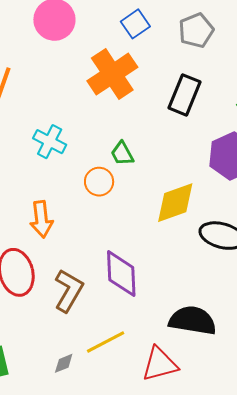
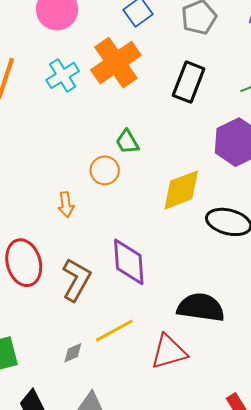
cyan cross: (50, 142) -> (63, 75), moved, turned 32
orange arrow: (41, 219) -> (66, 205), moved, size x0.7

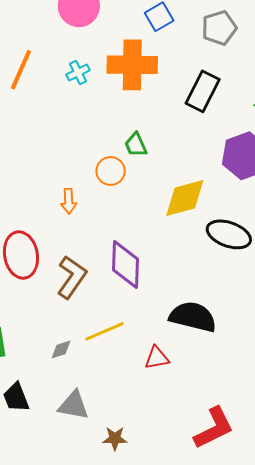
orange cross: (116, 63) -> (132, 65), turned 30
cyan cross: (63, 75) -> (78, 72), size x0.7
red triangle: (169, 352) -> (157, 358), size x0.7

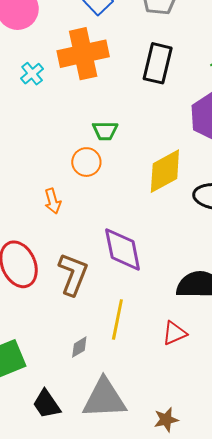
green trapezoid: (136, 145) -> (105, 131), turned -52
yellow line: (104, 331) -> (117, 320), turned -42
gray triangle: (74, 405) -> (104, 399), size x1.4
brown star: (115, 438) -> (166, 420), moved

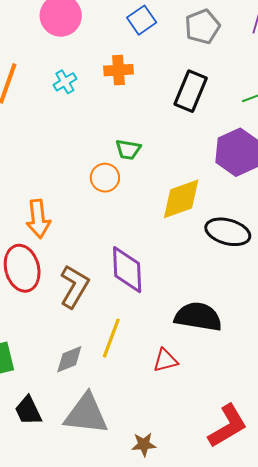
orange cross: (83, 54) -> (118, 70), size x0.6
orange arrow: (53, 201) -> (38, 219), moved, size x1.5
gray diamond: (79, 347) -> (69, 359), size x1.4

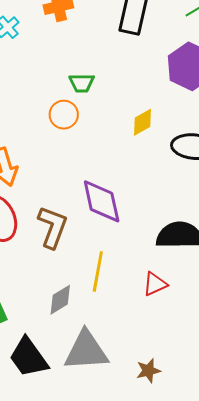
yellow diamond: (181, 199) -> (142, 122), size x0.6
black trapezoid: (28, 411) -> (29, 357), size x1.4

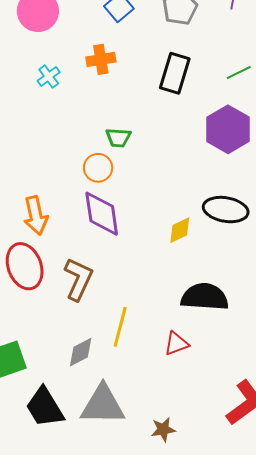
yellow diamond: (142, 122) -> (180, 230), moved
purple diamond: (102, 201) -> (102, 214), moved

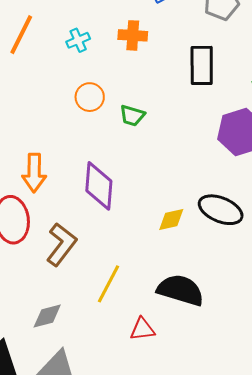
black rectangle: (175, 73) -> (202, 65), turned -30
orange circle: (98, 168) -> (90, 97), moved
yellow line: (120, 327) -> (109, 284), moved

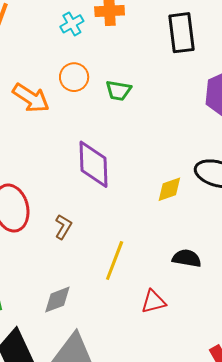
cyan cross: (78, 40) -> (72, 24), moved
orange arrow: (34, 173) -> (31, 98), moved, turned -51
brown L-shape: (61, 244) -> (63, 227), size x0.6
black semicircle: (180, 290) -> (187, 258), size x0.6

